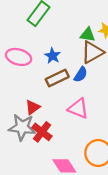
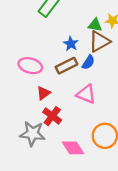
blue star: (53, 56) -> (71, 44), moved
pink ellipse: (19, 57) -> (30, 66), moved
gray star: (22, 127) -> (32, 134), moved

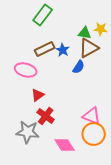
brown rectangle: (66, 66) -> (45, 49), moved
pink triangle: (86, 94) -> (92, 116), moved

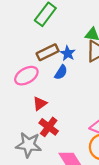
blue semicircle: (79, 67) -> (61, 72), moved
pink ellipse: (26, 70) -> (26, 76), turned -45

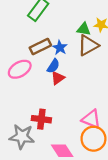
red triangle: (40, 104) -> (58, 78), moved
red cross: (49, 127) -> (41, 119), turned -30

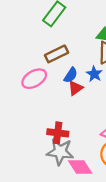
blue star: (60, 48) -> (94, 74), moved
gray star: (22, 137) -> (60, 152), moved

